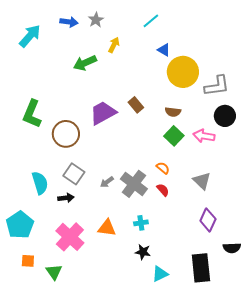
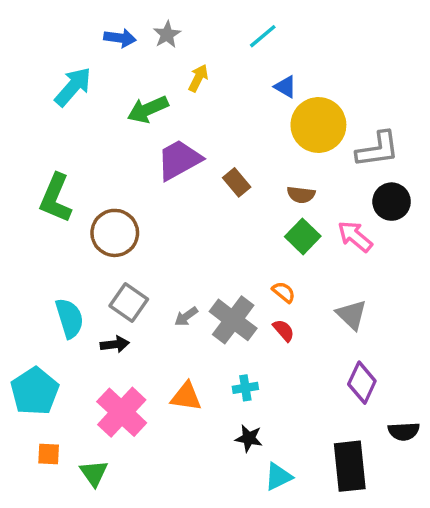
cyan arrow: (30, 36) -> (73, 87), moved
purple trapezoid: (103, 113) -> (179, 160), moved
pink arrow: (204, 136) -> (355, 236), turned 30

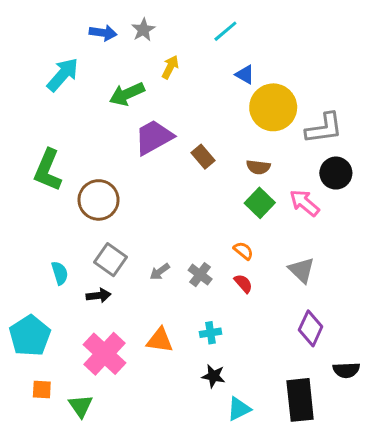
cyan semicircle: (69, 318) -> (60, 273), size x0.7
gray cross: (233, 320) -> (200, 275), size x0.6

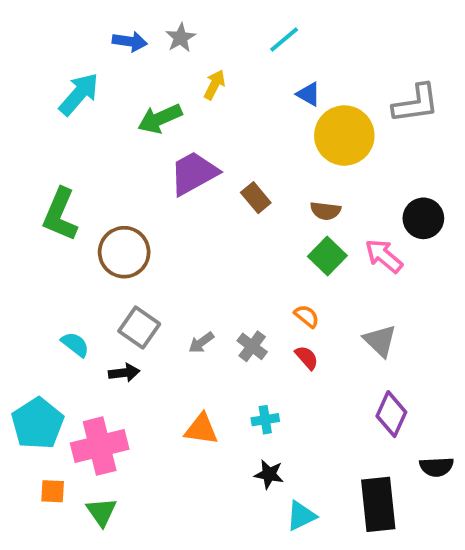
gray L-shape: (324, 128) -> (416, 104), moved
cyan semicircle: (60, 273) -> (75, 344), turned -35
pink cross: (105, 354) -> (100, 446), moved, turned 33

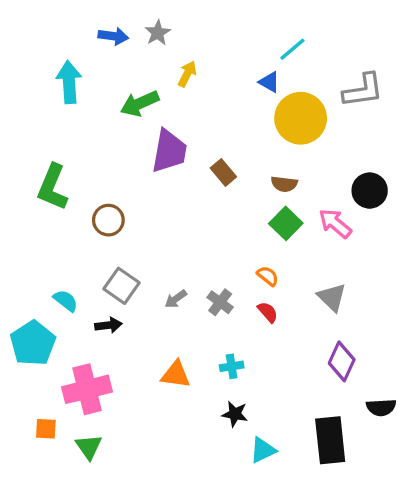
cyan line: (284, 40) -> (292, 49), moved
cyan arrow: (79, 94) -> (69, 82), turned -45
purple trapezoid: (194, 173) -> (169, 151), turned 129
brown circle: (124, 252) -> (108, 220), size x0.7
cyan pentagon: (38, 423) -> (33, 343), moved

